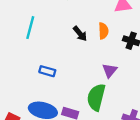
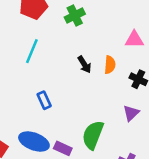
purple triangle: (110, 70) -> (131, 113), moved
blue rectangle: (47, 71) -> (44, 100), turned 42

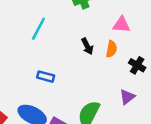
pink triangle: (134, 40) -> (121, 25), moved
blue rectangle: (44, 100) -> (46, 77), turned -56

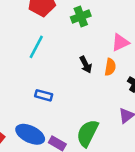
pink triangle: (121, 25) -> (120, 42), turned -30

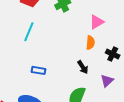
black arrow: (86, 65) -> (83, 67), moved

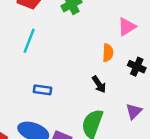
pink triangle: (97, 22) -> (127, 27), moved
purple triangle: (107, 81) -> (134, 111), moved

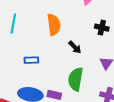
orange semicircle: (108, 53) -> (54, 25), moved, size x1.5

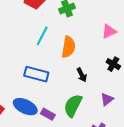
cyan line: (13, 24) -> (42, 36), moved
blue rectangle: (31, 60) -> (36, 74), size x1.6

